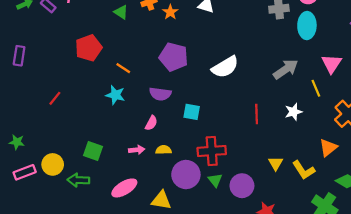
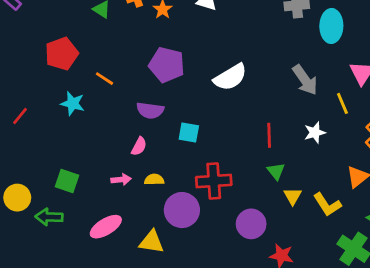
gray arrow: (286, 69) -> (305, 80), turned 90
cyan star: (115, 95) -> (73, 103), moved
green triangle: (215, 180) -> (276, 171), moved

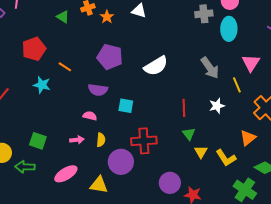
pink semicircle: (139, 146) -> (90, 116), turned -104
yellow semicircle: (154, 180) -> (101, 140), turned 96
purple circle: (251, 224) -> (170, 183), moved

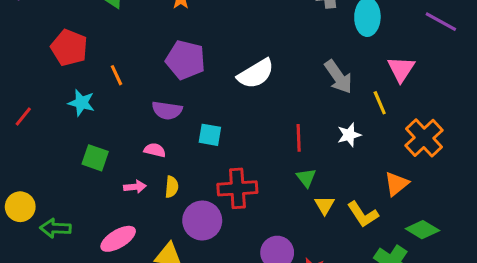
red pentagon: (34, 49) -> (69, 48), turned -30
orange line: (65, 67) -> (117, 75), turned 32
green square: (38, 141) -> (95, 158), moved

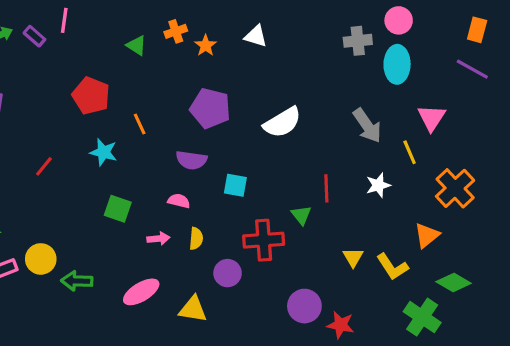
green triangle: (306, 178) -> (301, 215), moved
purple circle: (202, 220) -> (228, 273), size x0.7

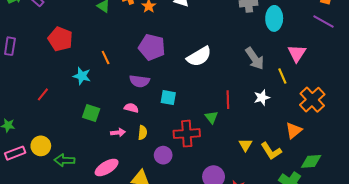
red pentagon: (91, 96) -> (60, 39), moved
red line: (44, 166) -> (43, 94), moved
green diamond: (454, 283) -> (311, 161), turned -35

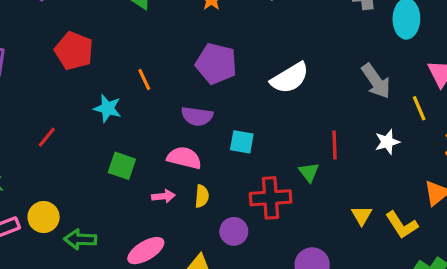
pink semicircle: (131, 108) -> (184, 158), size x1.5

